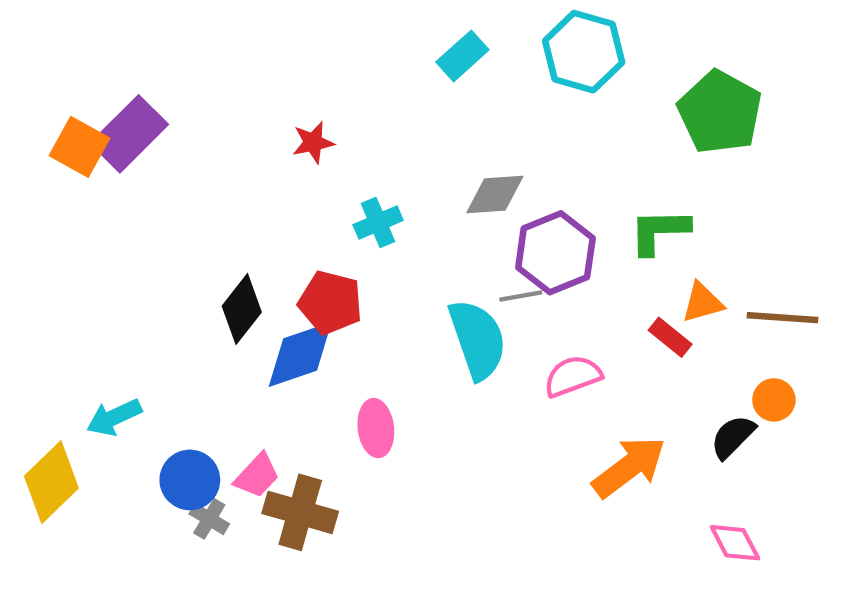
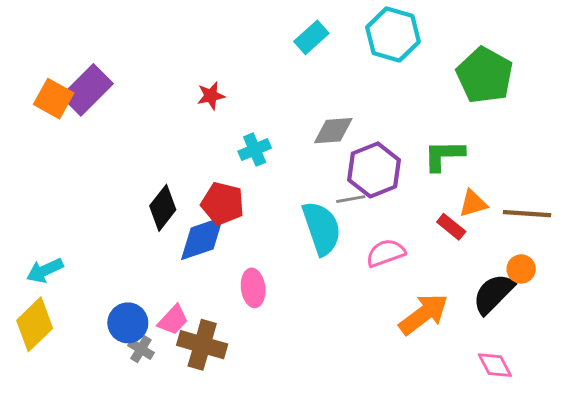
cyan arrow: (114, 417) -> (45, 270), moved
black semicircle: (733, 437) -> (493, 294), size x1.4

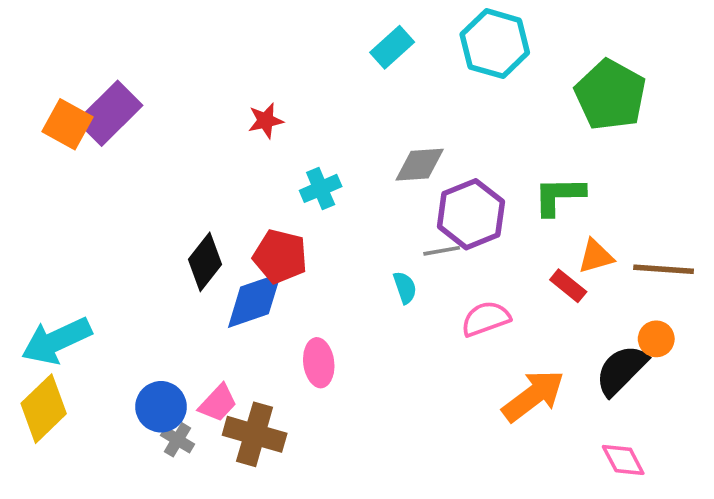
cyan semicircle: (322, 228) -> (405, 288), size x0.5
cyan arrow: (45, 270) -> (56, 341), size x1.5

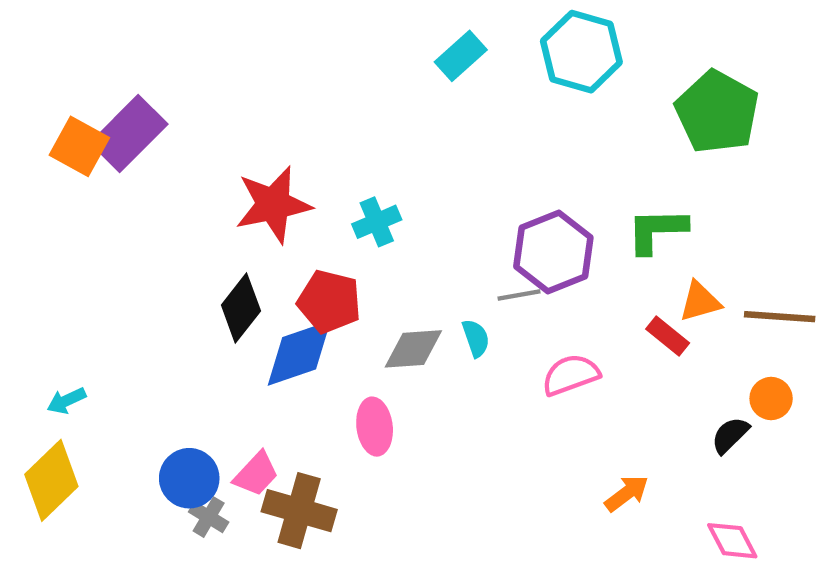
red star: (266, 121) -> (273, 205), moved, size x1.8
gray diamond: (420, 165) -> (413, 349), moved
cyan arrow: (56, 341) -> (66, 401), size x0.5
black semicircle: (621, 370) -> (730, 435), size x0.6
orange arrow: (533, 396) -> (627, 493), moved, size x0.6

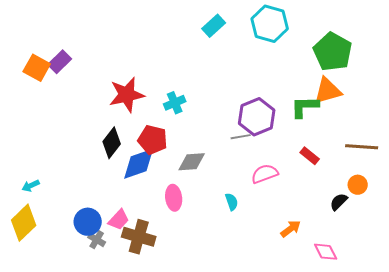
purple rectangle: (129, 133) -> (60, 62), size x0.7
orange triangle: (700, 302) -> (328, 91), moved, size x1.4
cyan semicircle: (476, 338) -> (232, 202), moved
pink diamond: (732, 541) -> (326, 252), moved

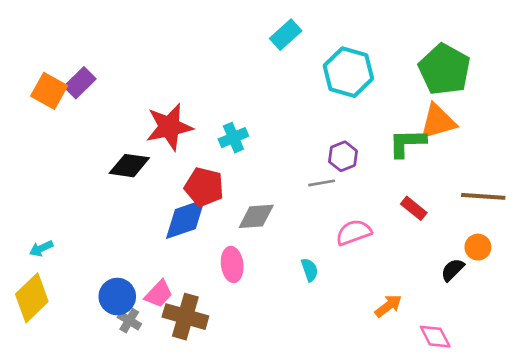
cyan hexagon: (270, 24) -> (348, 72), moved
purple hexagon: (257, 117) -> (343, 156), size x0.6
black diamond: (112, 143) -> (129, 166), moved, turned 60

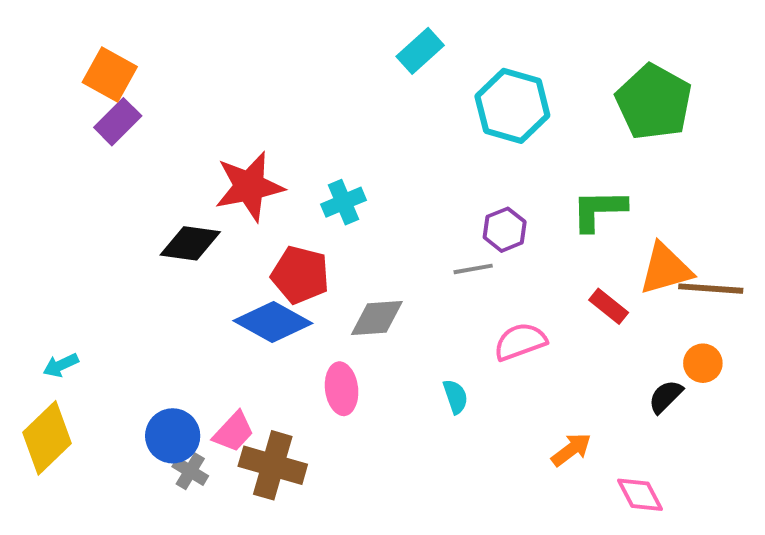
orange square: (49, 91) -> (110, 75), moved
orange triangle: (438, 122) -> (666, 269), moved
blue diamond: (185, 219) -> (273, 322), turned 48

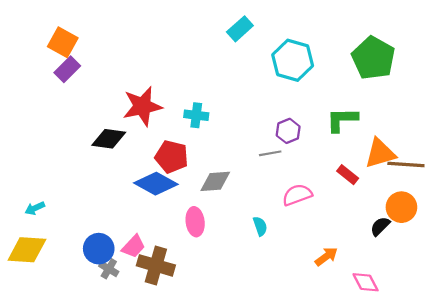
cyan cross: (343, 202) -> (196, 115), turned 30
orange circle: (703, 363) -> (401, 207), size x1.4
yellow diamond: (47, 438) -> (27, 250), turned 48

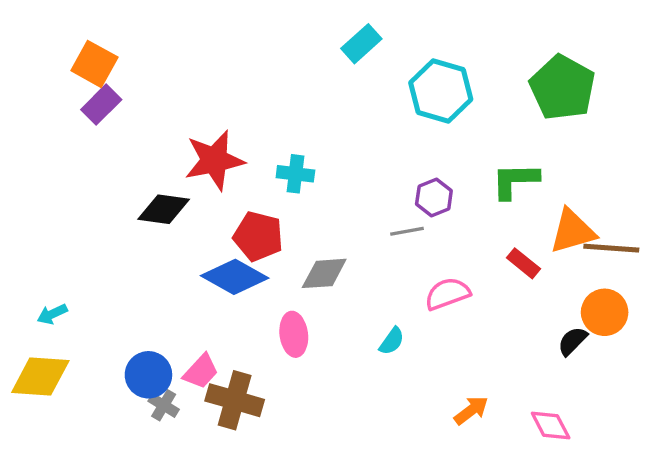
cyan semicircle: (260, 226) -> (392, 341), turned 54
orange arrow: (326, 256) -> (471, 410), moved

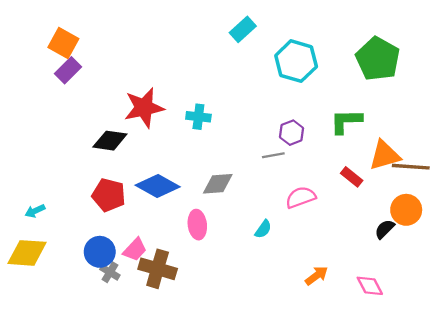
red pentagon: (258, 236) -> (109, 195), moved

